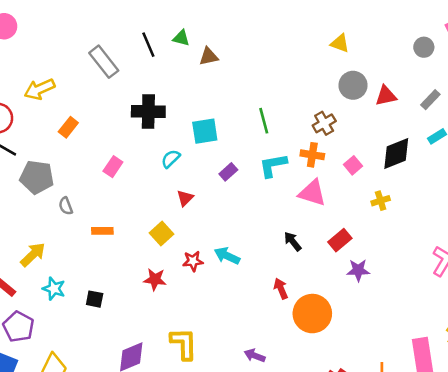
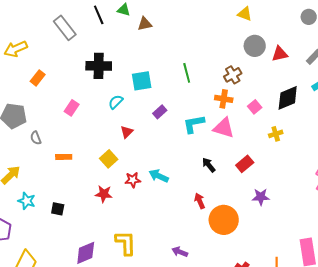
cyan L-shape: (273, 165) -> (194, 124), moved
purple star: (358, 270) -> (261, 197), moved

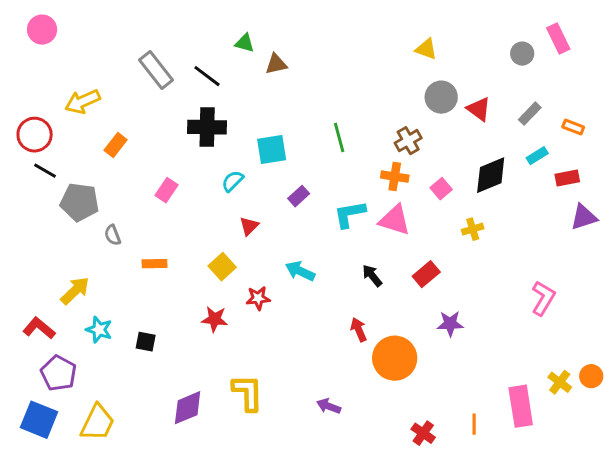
black line: (99, 15) -> (207, 76), moved, turned -30
red triangle: (280, 54) -> (479, 109), turned 48
cyan arrow: (159, 176) -> (300, 271), moved

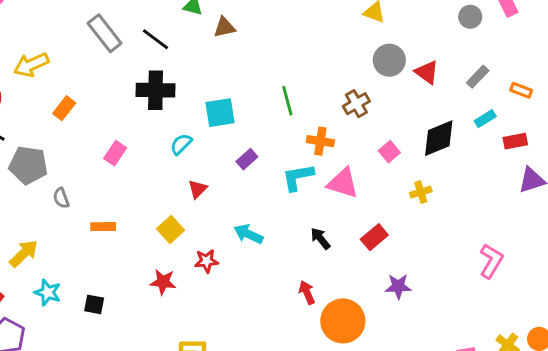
orange cross: (395, 177) -> (320, 141), moved

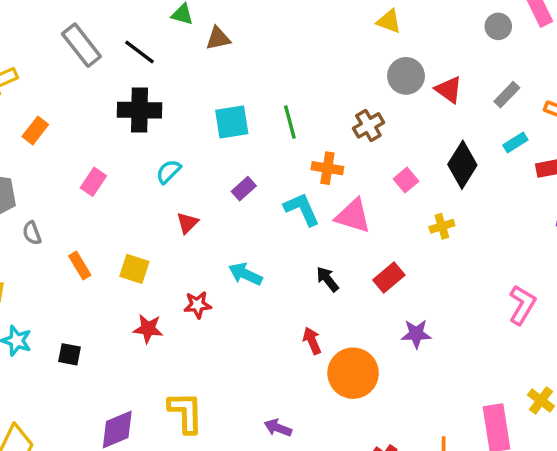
cyan square: (220, 113) -> (232, 122), moved
black diamond: (439, 138) -> (462, 165), turned -36
cyan L-shape: (298, 177) -> (302, 209), turned 76
orange rectangle: (103, 227) -> (80, 266), turned 60
yellow square: (171, 230) -> (134, 269), moved, turned -30

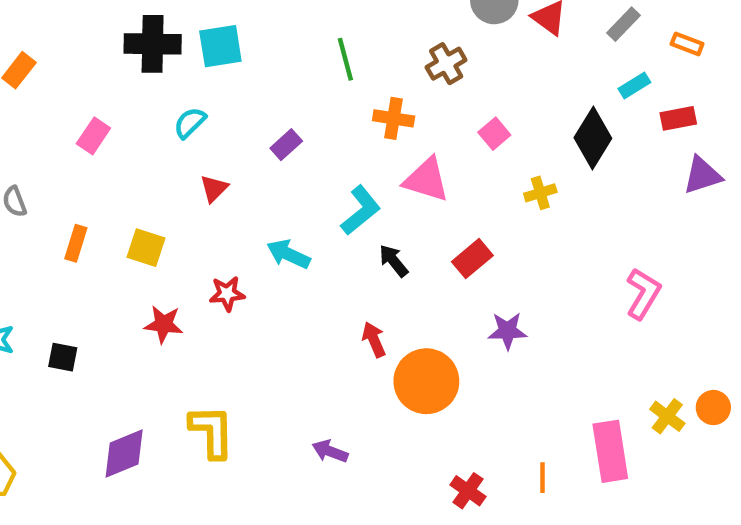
cyan square: (232, 122) -> (220, 46), moved
black diamond: (462, 165) -> (593, 138), moved
cyan L-shape: (302, 209) -> (361, 210), moved, turned 75
orange rectangle: (80, 266) -> (76, 243), turned 48

